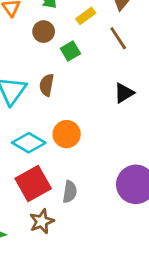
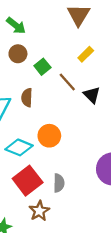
yellow rectangle: (86, 16) -> (86, 54), moved
brown line: (118, 38) -> (67, 82), moved
black triangle: (124, 93) -> (92, 95), turned -36

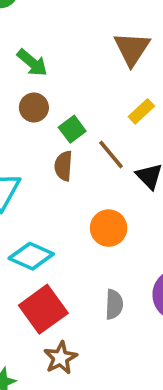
brown semicircle: (27, 98) -> (63, 166), moved
orange circle: (49, 136) -> (109, 228), moved
gray semicircle: (59, 183) -> (114, 304), moved

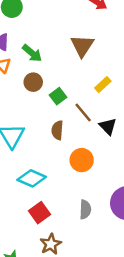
brown triangle: (132, 49) -> (82, 46), moved
brown semicircle: (63, 166) -> (57, 130), moved
red square: (43, 309) -> (39, 213), size x0.7

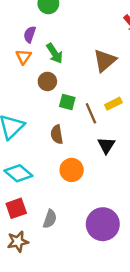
green square: (58, 96) -> (67, 102), turned 35
brown line: (83, 112) -> (91, 113), moved
brown semicircle: (57, 130) -> (57, 134), turned -30
gray semicircle: (85, 209) -> (50, 219), moved

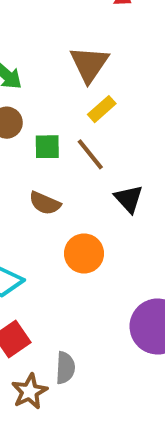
yellow rectangle: (113, 104) -> (102, 109), moved
brown semicircle: (57, 134) -> (45, 203), turned -42
gray semicircle: (50, 219) -> (65, 368), moved

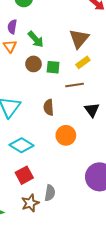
green square: (47, 147) -> (53, 67), moved
brown line: (90, 154) -> (75, 85), turned -66
brown semicircle: (45, 203) -> (49, 107), turned 56

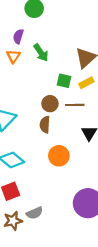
brown circle: (34, 64) -> (50, 104), moved
green square: (53, 67) -> (64, 81), moved
gray semicircle: (50, 193) -> (35, 213), turned 49

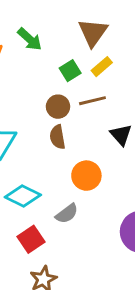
green square: (64, 81) -> (70, 71), turned -32
gray semicircle: (35, 213) -> (67, 214), moved

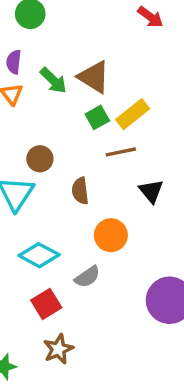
brown triangle: (93, 32) -> (94, 77), moved, turned -36
yellow rectangle: (102, 67) -> (133, 114), size x1.4
brown circle: (58, 107) -> (40, 159), moved

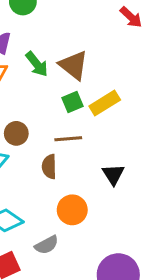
brown line: (121, 152) -> (68, 139), moved

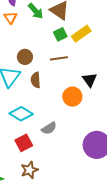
brown semicircle: (49, 167) -> (36, 80), moved
orange circle: (72, 210) -> (72, 97), moved

